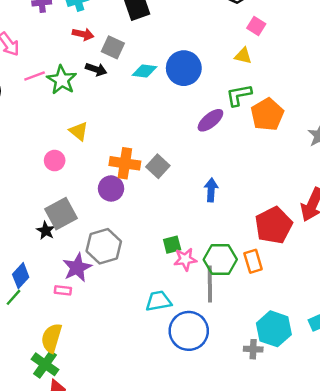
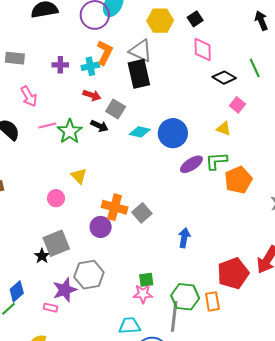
purple ellipse: (210, 120) -> (191, 164), moved
pink star: (185, 259) -> (143, 294), moved

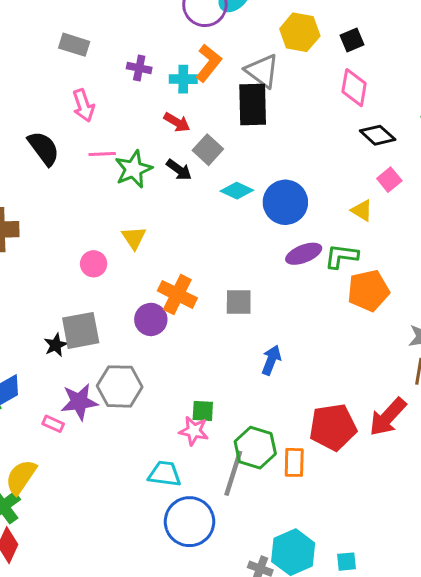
gray square: (142, 213) -> (239, 302), moved, turned 30

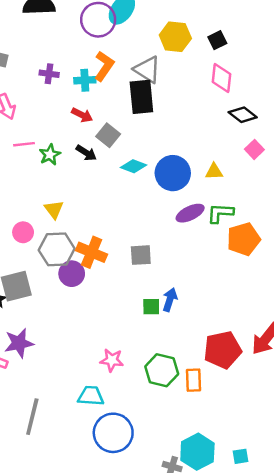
green star: (133, 169) -> (50, 155), size x0.7
yellow triangle: (362, 211) -> (214, 172), moved, turned -30
gray hexagon: (120, 386) -> (57, 249), moved
green square: (203, 411) -> (151, 307), moved
gray line: (233, 473) -> (32, 417), moved

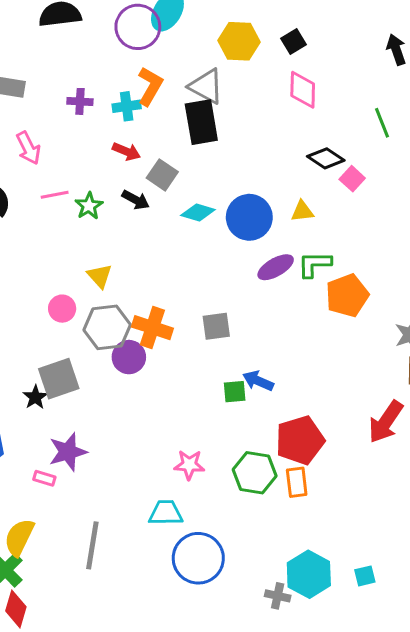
black diamond: (243, 115) -> (326, 158), moved
blue arrow: (170, 300) -> (258, 381), turned -80
red pentagon: (223, 350) -> (300, 440), moved

